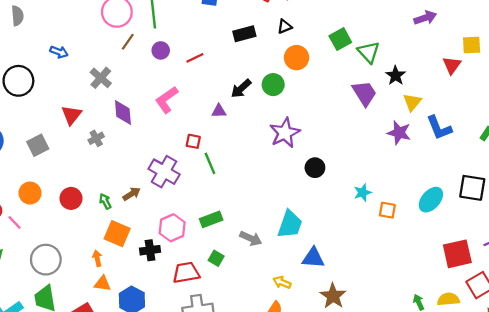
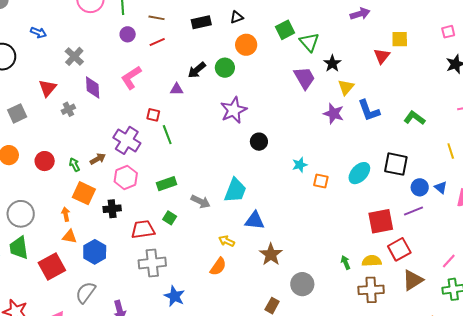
brown line: (128, 42) -> (156, 18), moved, turned 63
pink hexagon: (172, 228) -> (126, 177), moved

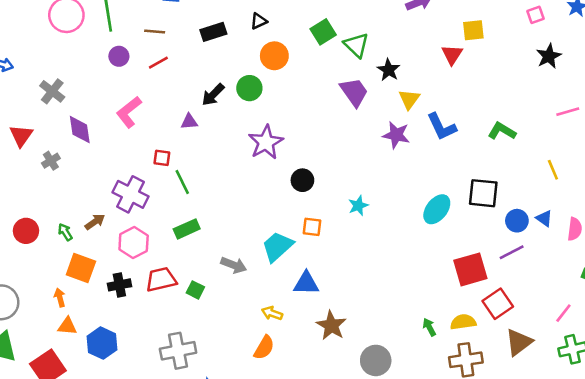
orange square: (321, 181) -> (312, 227), moved
green rectangle: (167, 184) -> (187, 229), moved
cyan trapezoid: (235, 190) -> (277, 246), turned -148
red trapezoid: (143, 229) -> (161, 279), moved

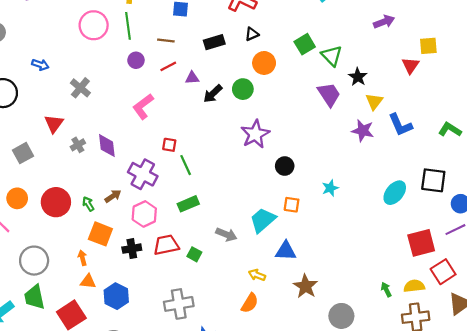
purple triangle: (189, 122) -> (192, 78), moved
purple diamond: (80, 130) -> (107, 146), moved
red circle: (26, 231) -> (56, 202), size x1.4

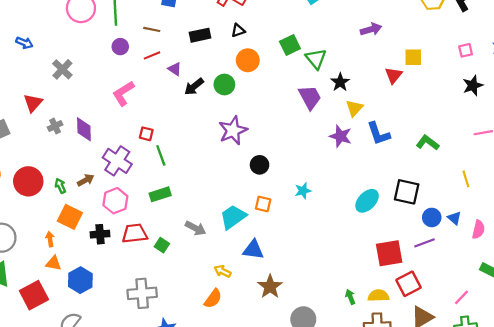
purple triangle: (192, 78) -> (175, 69), turned 32

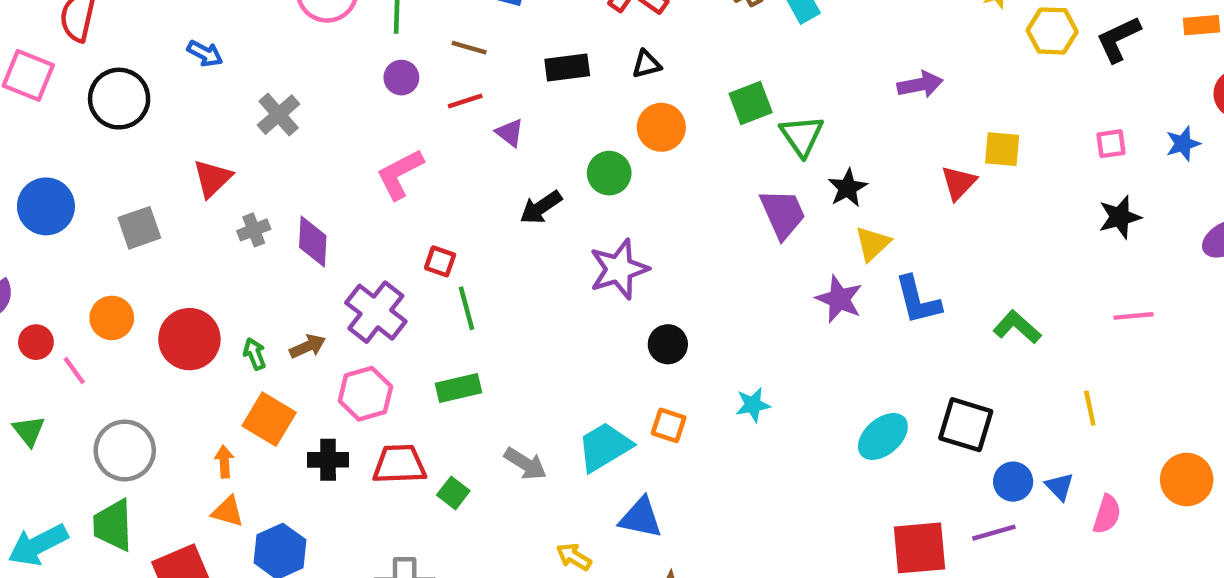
black arrow: (194, 87) -> (541, 207), moved

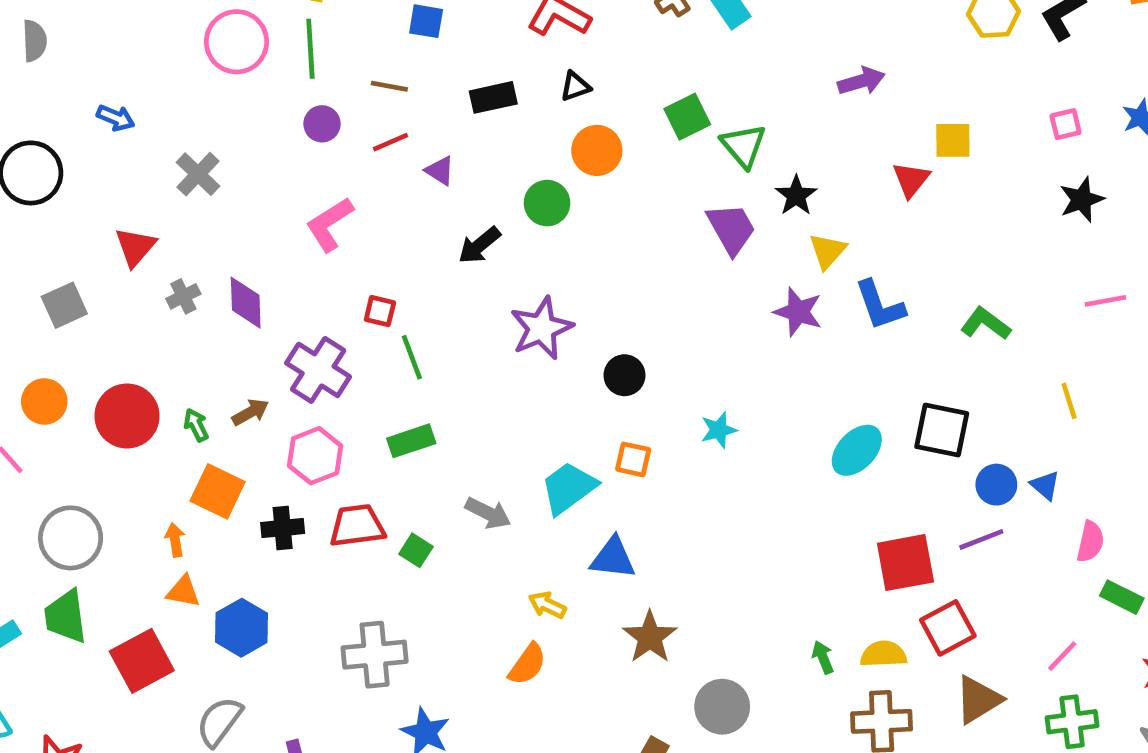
purple star: (619, 269) -> (541, 328), moved
pink semicircle: (1107, 514) -> (1090, 542), moved

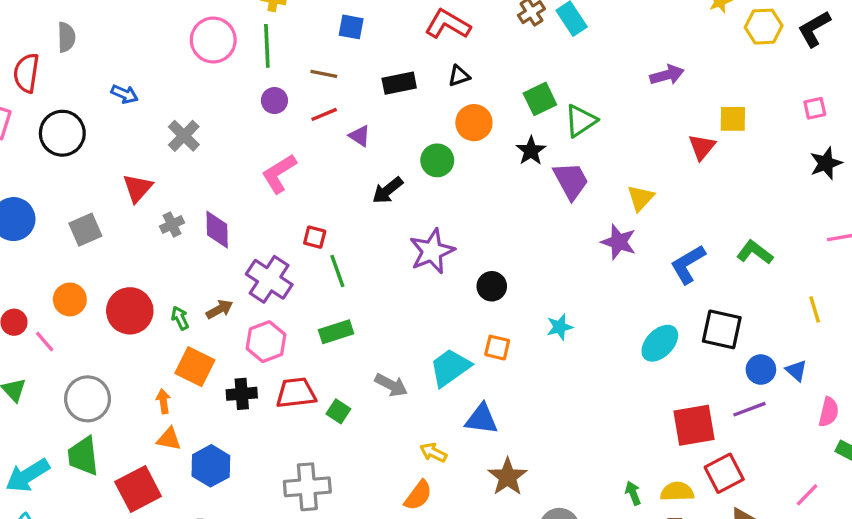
green triangle: (744, 146) -> (581, 121), turned 36
black star: (796, 196) -> (531, 151), moved
blue L-shape: (880, 305) -> (688, 264), moved, turned 78

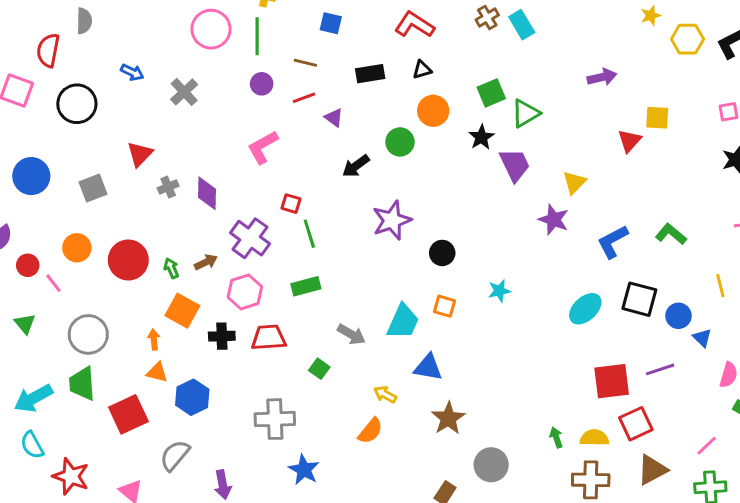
gray cross: (184, 136) -> (184, 92), moved
cyan trapezoid: (450, 368) -> (403, 322), turned 147
blue circle: (761, 370) -> (678, 316), moved
green square: (338, 411) -> (319, 369), moved

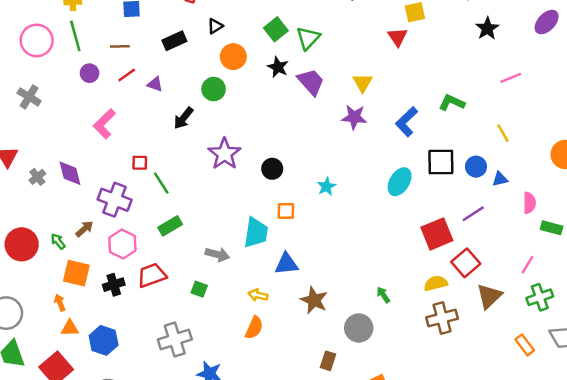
blue triangle: (702, 338) -> (500, 179), turned -42
green arrow: (556, 437) -> (383, 295), moved

